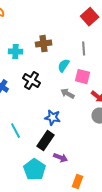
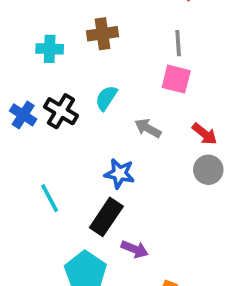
cyan semicircle: (64, 66) -> (106, 98), moved
pink square: (83, 77) -> (176, 79), moved
black cross: (32, 81) -> (61, 111), moved

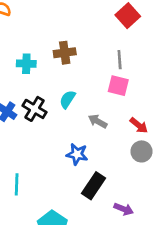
cyan line: (50, 198) -> (17, 184), moved, turned 30
black rectangle: (106, 217) -> (93, 186), moved
purple arrow: (135, 249) -> (124, 209), moved

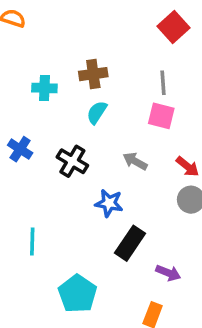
cyan semicircle: (67, 99) -> (97, 112), moved
black cross: (35, 109) -> (72, 161), moved

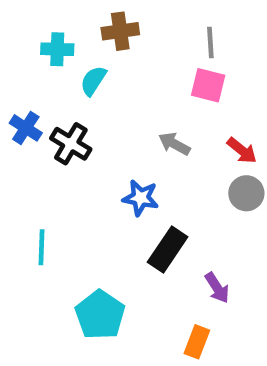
cyan semicircle: (97, 112) -> (93, 81), moved
black cross: (72, 161) -> (71, 144), moved
purple arrow: (168, 273) -> (217, 288), turned 35

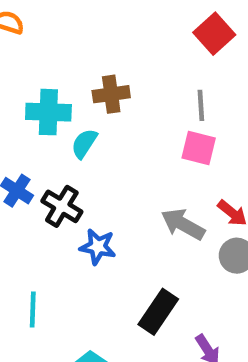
cyan cross: (57, 49) -> (48, 112), size x1.4
gray arrow: (174, 144) -> (183, 224), moved, size x1.4
blue star: (141, 198) -> (98, 247), moved

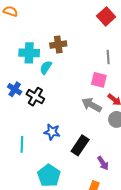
gray line: (201, 105) -> (108, 57), moved
pink square: (199, 148) -> (99, 80), moved
blue star: (98, 247) -> (52, 132), moved

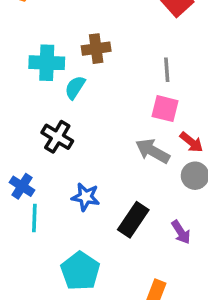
gray line: (108, 57) -> (167, 70), moved
blue cross: (15, 89) -> (22, 186), moved
purple arrow: (103, 163) -> (181, 232), moved

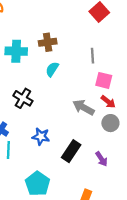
cyan semicircle: (75, 87) -> (52, 69), moved
pink square: (165, 109) -> (104, 80), moved

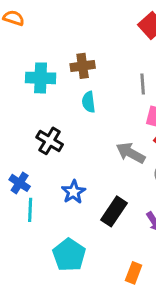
cyan semicircle: (52, 69) -> (89, 102), turned -40
blue star: (41, 137) -> (74, 192), turned 30

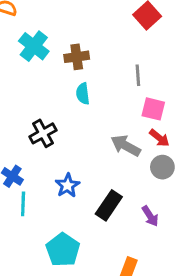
cyan cross: (41, 78) -> (34, 46), moved, turned 36
black cross: (50, 141) -> (43, 133), turned 30

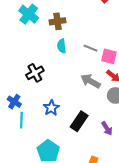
gray line: (138, 75) -> (90, 48), moved, turned -64

